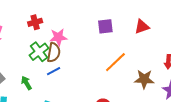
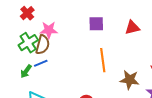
red cross: (35, 22) -> (27, 13), turned -32
orange line: (115, 62) -> (103, 60), turned -60
green arrow: (26, 83) -> (26, 71), moved, turned -120

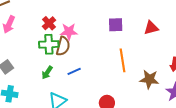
red cross: (27, 13) -> (49, 23), moved
green cross: (28, 43) -> (49, 44), turned 30
blue line: (41, 63) -> (74, 71), moved

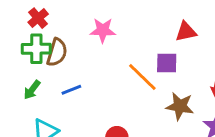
purple square: (116, 25) -> (167, 63), moved
pink star: (69, 32) -> (103, 30), moved
orange line: (123, 60) -> (142, 77), turned -40

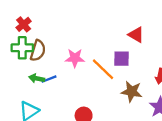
pink star: (103, 30) -> (75, 58), moved
red triangle: (186, 32) -> (136, 35), turned 42
green arrow: (32, 90) -> (37, 78), moved, turned 64

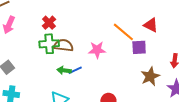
brown semicircle: (38, 51) -> (63, 45), turned -96
orange line: (103, 69) -> (123, 32), moved
brown star: (132, 92) -> (150, 76), turned -30

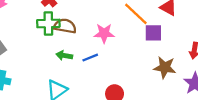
blue line: (75, 70) -> (90, 58), moved
brown star: (150, 76) -> (165, 67), turned 30

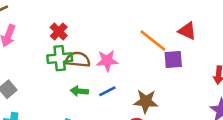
pink star: (104, 33) -> (107, 61), moved
brown star: (165, 67) -> (146, 101), moved

